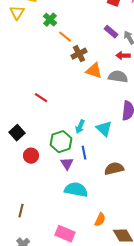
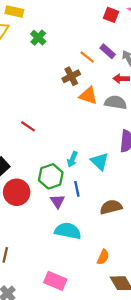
orange line: (65, 37) -> (87, 57), moved
red circle: (31, 156) -> (17, 192), size x1.5
orange semicircle: (100, 220) -> (103, 257), moved

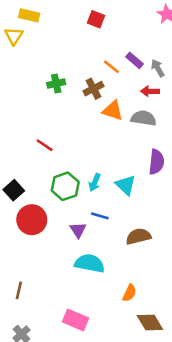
red square: (111, 15) -> (96, 19), moved
green cross: (38, 38) -> (56, 84), moved, turned 35
green hexagon: (51, 176) -> (65, 186), moved
blue line: (77, 189) -> (100, 216), turned -63

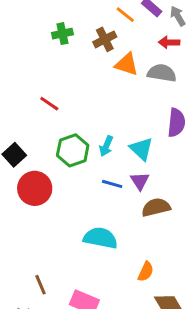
purple triangle: (78, 230) -> (140, 181), moved
brown line: (19, 290) -> (41, 285), moved, turned -36

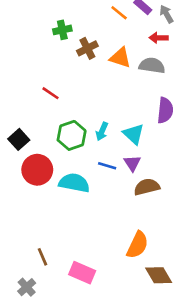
brown cross: (105, 39) -> (87, 48), moved
cyan semicircle: (100, 238) -> (74, 183), moved
orange semicircle: (146, 272) -> (138, 245), size x1.5

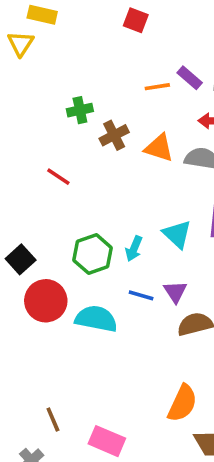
orange line: (119, 13) -> (157, 87), turned -48
red line: (50, 93) -> (58, 177), moved
cyan triangle: (134, 134) -> (177, 234), moved

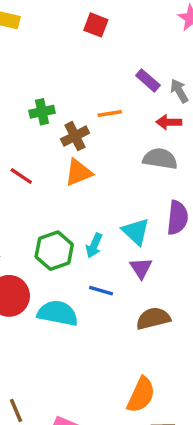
orange line: (157, 87) -> (110, 113), moved
orange triangle: (159, 148) -> (78, 173), moved, turned -40
purple triangle: (175, 292) -> (141, 268), moved

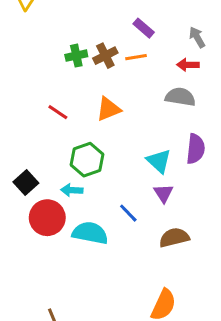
purple rectangle: (148, 80) -> (144, 28), moved
brown cross: (75, 136) -> (105, 56), moved
cyan arrow: (94, 245) -> (72, 190), moved, turned 70
green hexagon: (54, 251) -> (87, 160), moved
blue line: (101, 291) -> (128, 213), turned 30

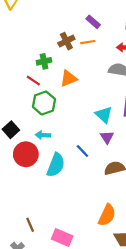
green cross: (76, 56) -> (44, 61), moved
green hexagon: (87, 160) -> (44, 103), moved
cyan semicircle: (90, 233) -> (56, 165), turned 100

